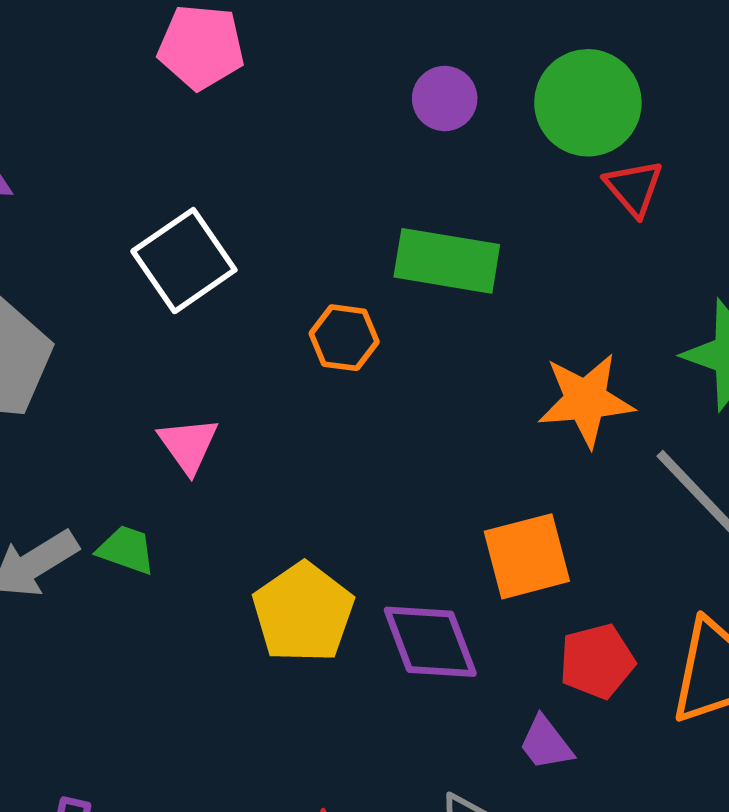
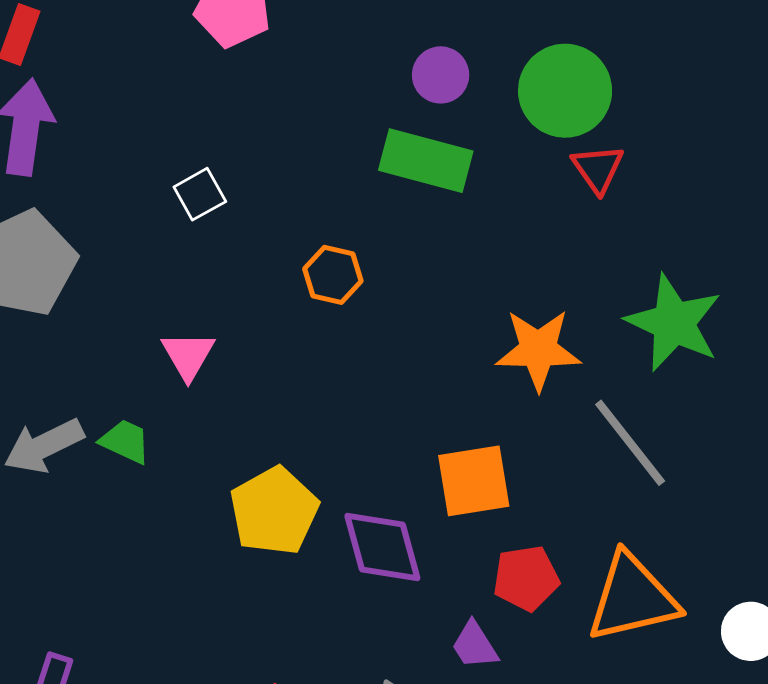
white square: (184, 261) -> (200, 194), size x0.6
green rectangle: (447, 261) -> (426, 161), moved

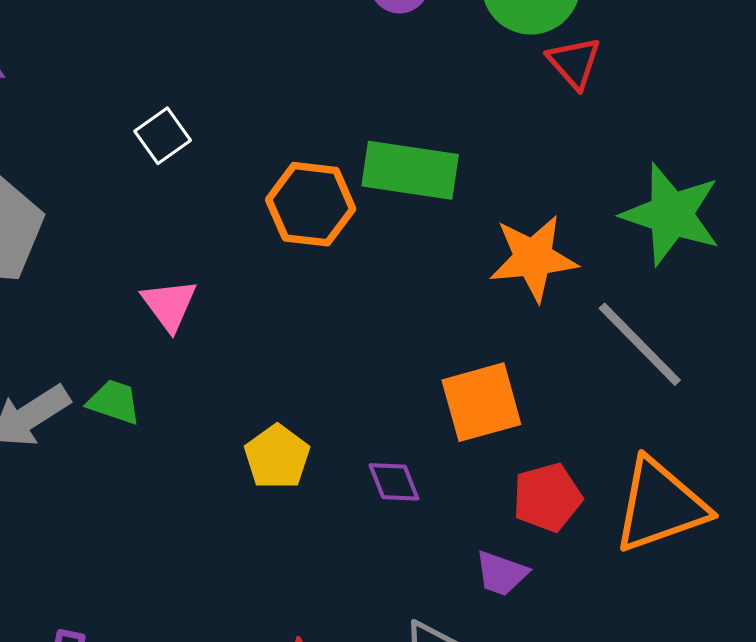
green rectangle: (426, 161) -> (410, 170), moved
orange hexagon: (333, 275) -> (311, 204), size x1.4
yellow pentagon: (274, 511) -> (277, 457), size x0.7
purple diamond: (382, 547) -> (394, 482), size x0.6
purple trapezoid: (475, 645) -> (501, 573), turned -32

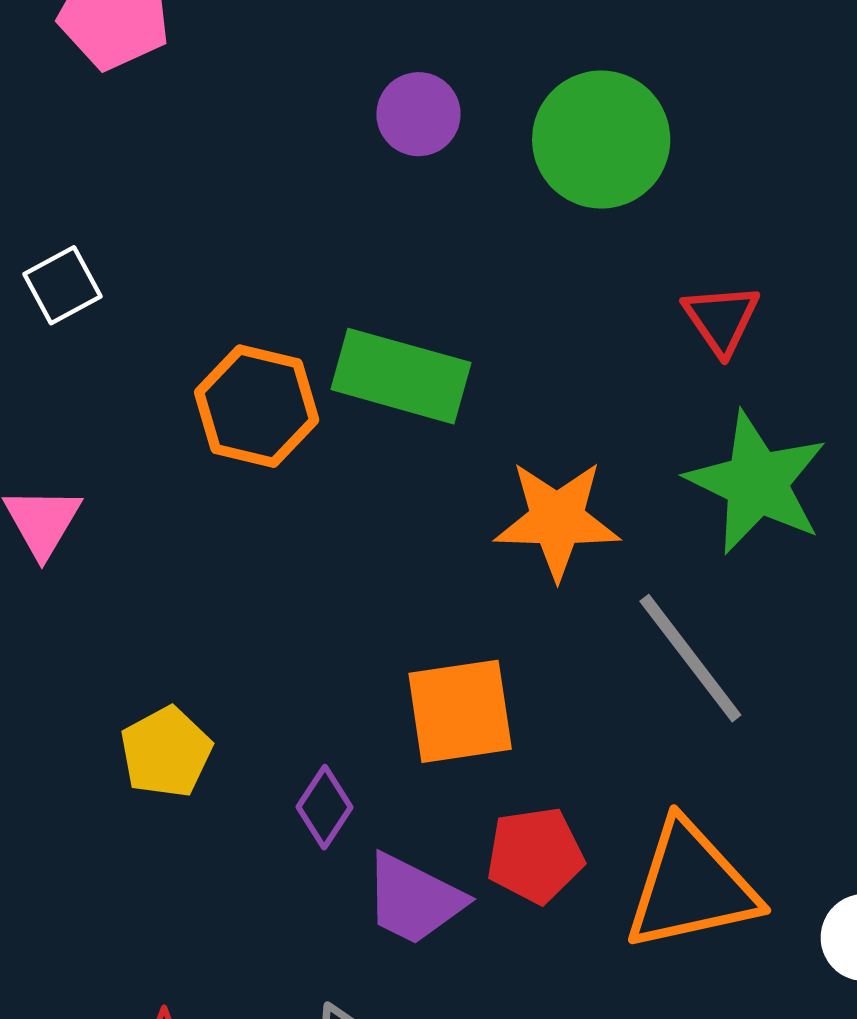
red triangle: (574, 63) -> (721, 319), moved
purple diamond: (394, 482) -> (324, 807), turned 48
purple trapezoid: (501, 573) -> (414, 899), moved, size x1.4

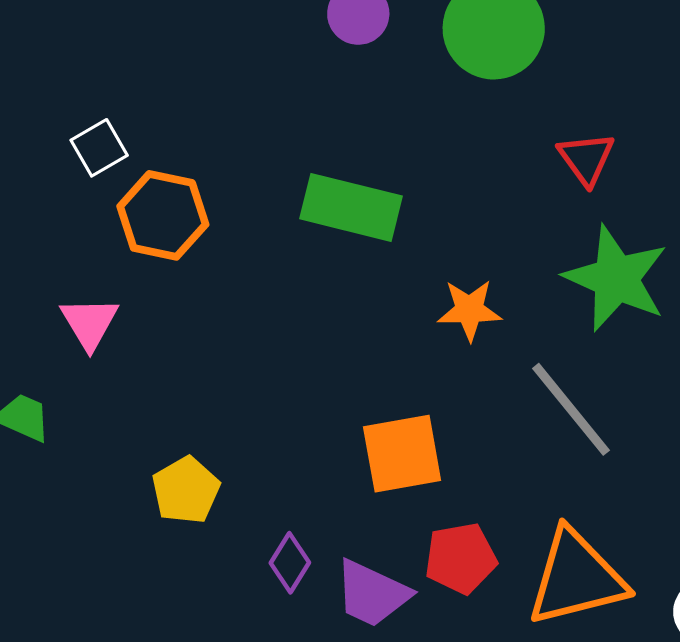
orange hexagon: (257, 406) -> (163, 215), moved
orange star: (557, 520) -> (469, 310), size x0.7
purple diamond: (324, 807) -> (290, 563), moved

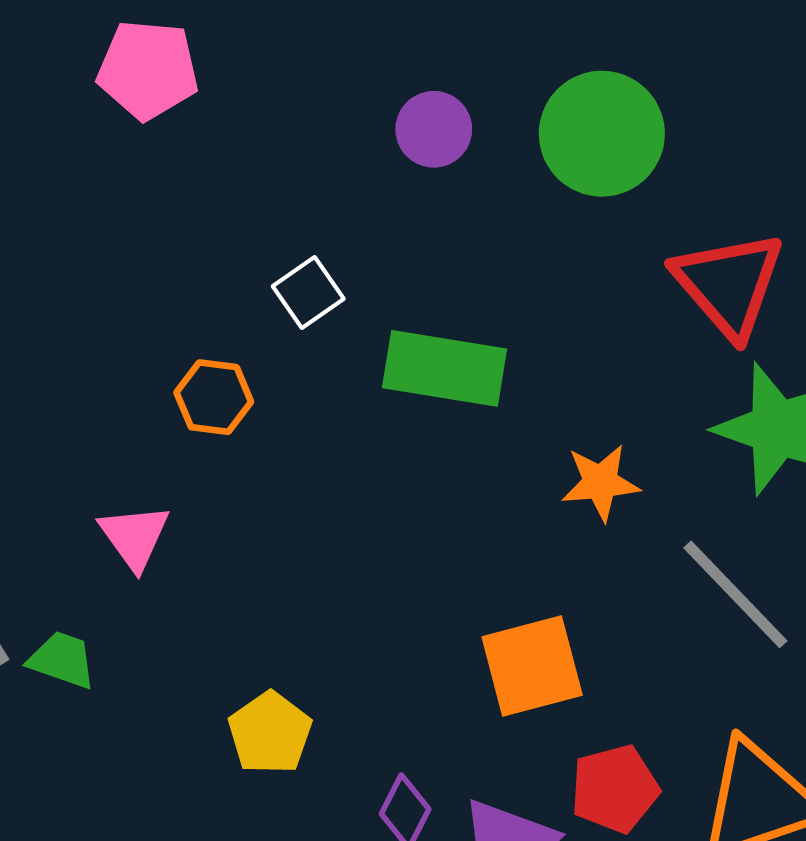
white square: (99, 148) -> (308, 293), moved
red triangle: (586, 158) -> (729, 284), size x1.6
orange hexagon: (163, 215) -> (214, 397), size x0.7

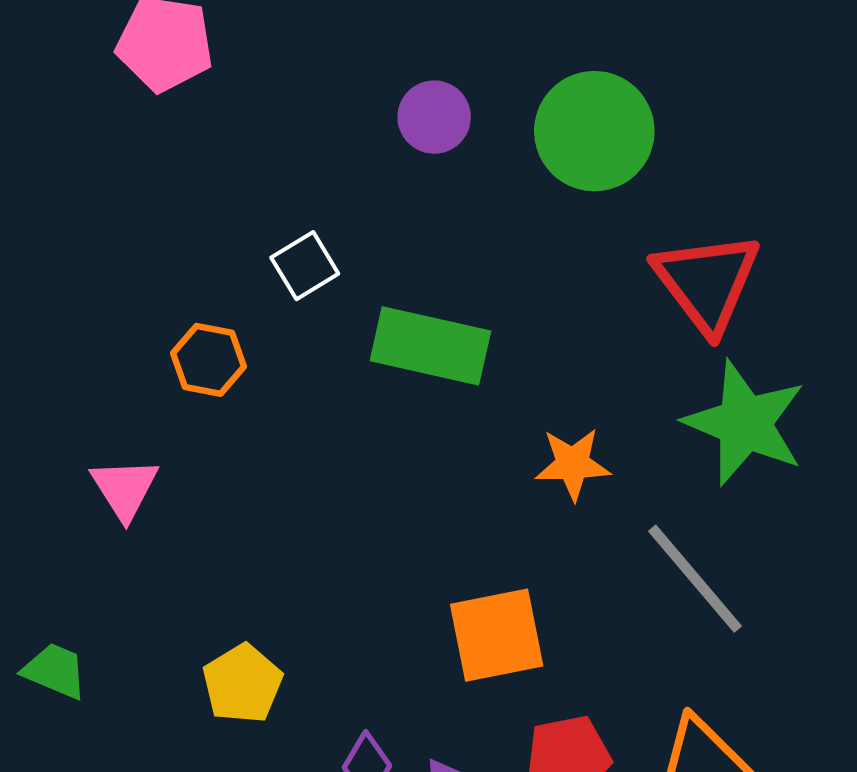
green trapezoid: (62, 660) -> (55, 671), moved

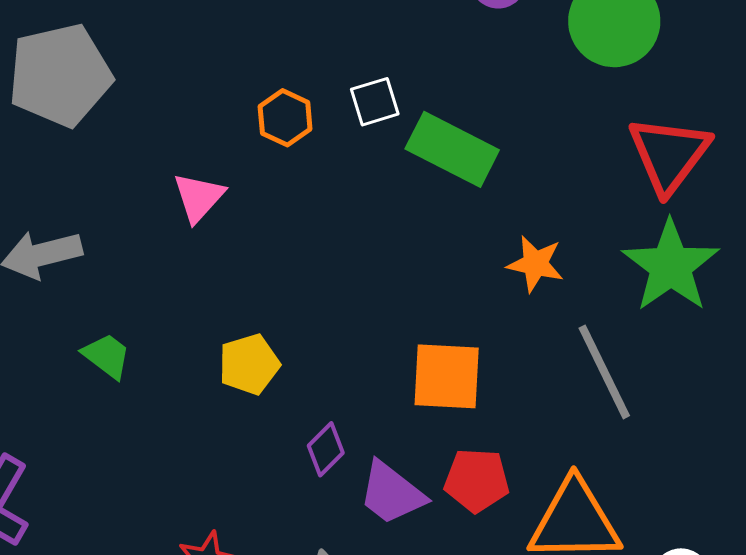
white square: (305, 266) -> (375, 102), moved
green trapezoid: (55, 671) -> (107, 356), moved

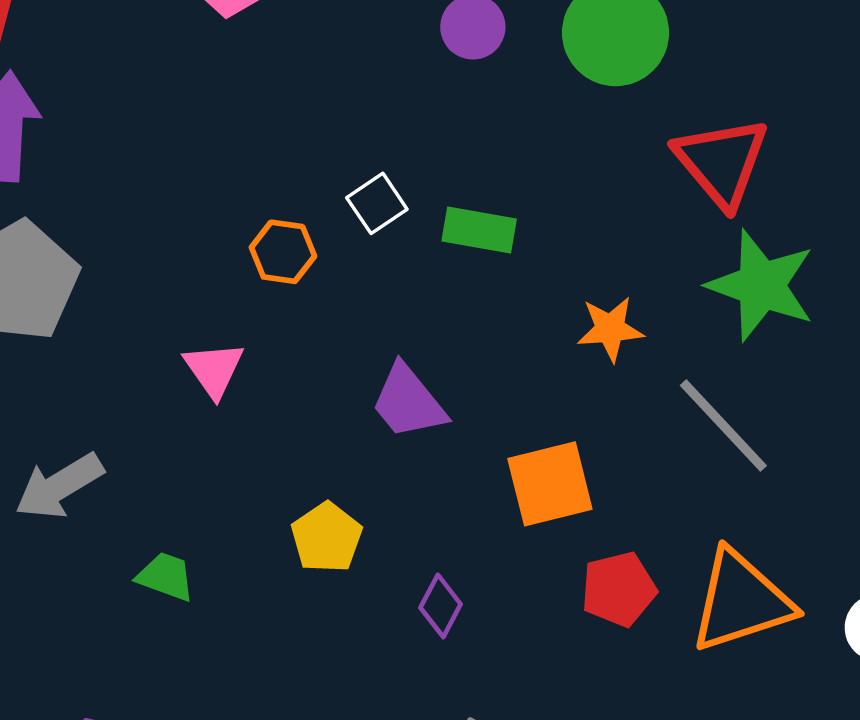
green rectangle: (452, 149) -> (479, 230), size x0.7
purple trapezoid: (392, 493) -> (408, 402), moved, turned 30

